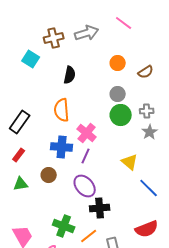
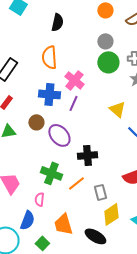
purple ellipse: (85, 186) -> (59, 135), moved

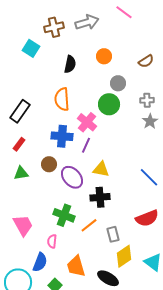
orange circle: (105, 10) -> (104, 56), moved
green circle: (108, 62) -> (109, 104), moved
yellow triangle: (117, 109) -> (101, 169), moved, turned -30

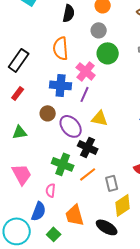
gray circle: (118, 83) -> (99, 30), moved
green triangle: (21, 173) -> (20, 132), moved
black cross: (100, 197) -> (88, 147), moved, turned 30

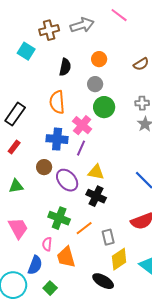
black cross: (88, 147) -> (96, 196), moved
orange trapezoid: (75, 215) -> (66, 257), moved

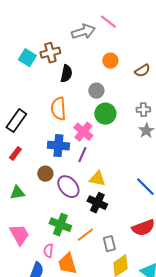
pink line: (119, 15) -> (108, 22), moved
brown cross: (49, 30) -> (50, 53), moved
orange circle: (99, 59) -> (110, 61), moved

